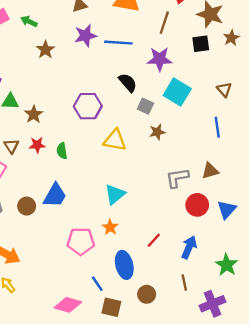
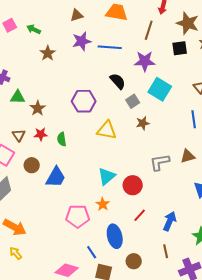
gray square: (145, 106) -> (133, 101), turned 32
red circle: (197, 205) -> (133, 185), moved
brown circle: (27, 206) -> (32, 165), moved

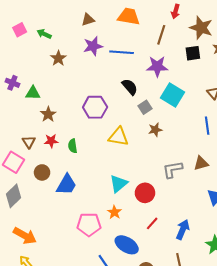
green triangle: (18, 97) -> (33, 93), moved
blue ellipse: (115, 236) -> (127, 245), turned -45

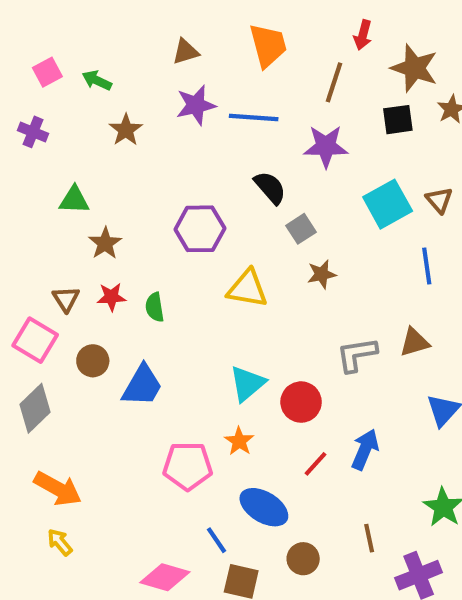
orange trapezoid: (129, 17) -> (268, 45), turned 65
purple cross: (12, 83) -> (33, 132), moved
cyan square: (173, 95) -> (388, 204), moved, turned 30
blue arrow: (183, 230) -> (365, 449), moved

